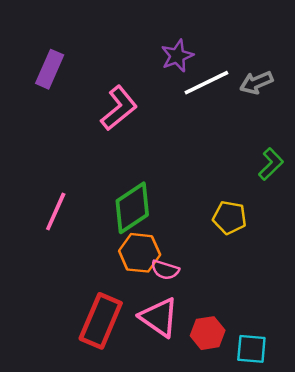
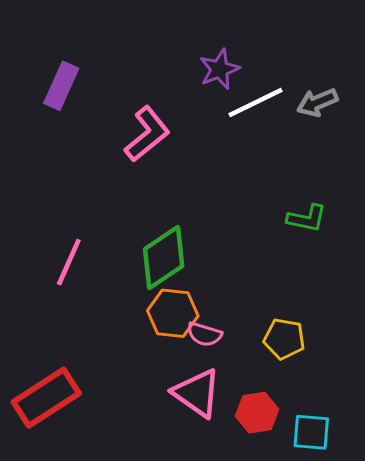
green L-shape: (271, 164) -> (307, 218), moved, turned 56
yellow pentagon: (230, 218) -> (284, 339), moved
red rectangle: (101, 321) -> (46, 398), moved, turned 34

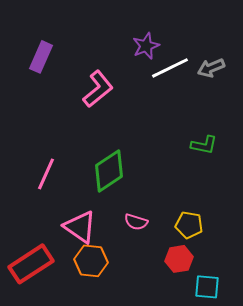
orange hexagon: (173, 313) -> (91, 261), moved
pink triangle: (197, 393) -> (80, 227), moved
red hexagon: (257, 413) -> (179, 259), moved

